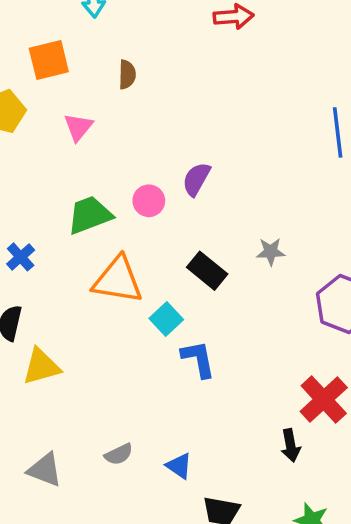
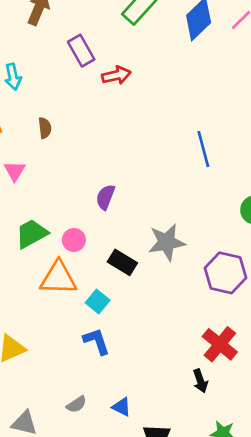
pink circle: (149, 201) -> (74, 240), moved
gray star: (271, 252) -> (167, 242), size x1.8
blue L-shape: (198, 359) -> (97, 341), moved

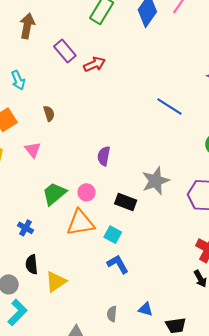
blue line: (203, 149) -> (169, 106), turned -32
gray semicircle: (76, 404) -> (112, 314), turned 140

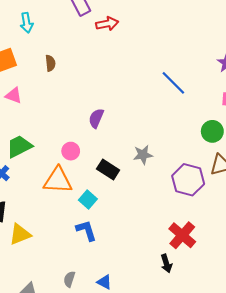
pink triangle: (33, 150) -> (14, 95), moved, turned -42
gray star: (156, 181) -> (143, 155), size x0.7
green trapezoid: (54, 194) -> (19, 146), moved

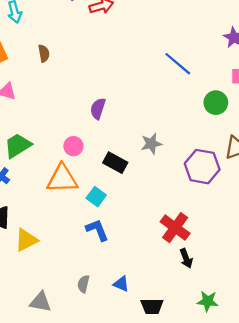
green circle: (212, 131) -> (216, 103), moved
red cross: (182, 235) -> (175, 228), moved

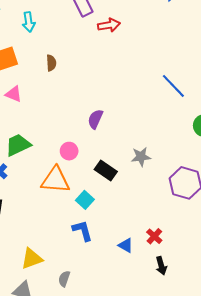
red cross: (175, 228) -> (154, 236), size x0.6
yellow triangle: (26, 240) -> (32, 259), moved
blue triangle: (121, 284) -> (126, 245), moved

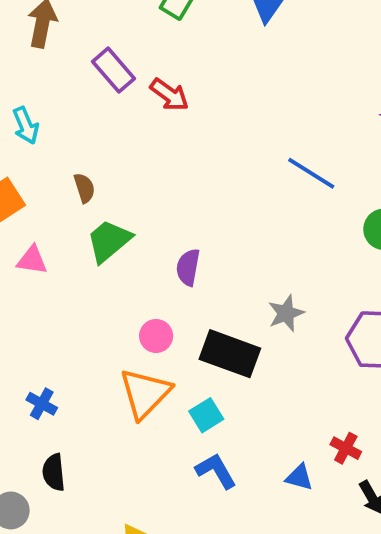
red arrow: (109, 25) -> (169, 95), turned 60
green trapezoid: (18, 145) -> (109, 241), moved
black rectangle: (106, 170) -> (230, 354), size x1.4
orange triangle: (55, 180) -> (145, 393), turned -36
cyan square: (85, 200) -> (206, 415), turned 30

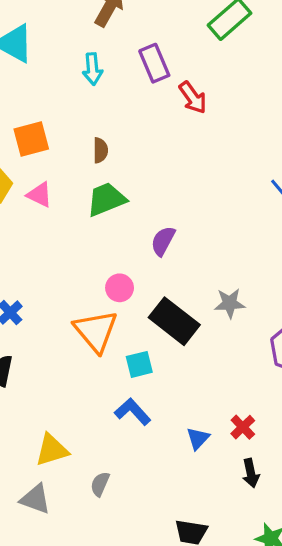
cyan arrow: (26, 126) -> (93, 69), moved
orange triangle: (145, 393) -> (96, 331), turned -42
blue L-shape: (216, 471) -> (133, 412), turned -30
blue triangle: (299, 477) -> (198, 438), turned 40

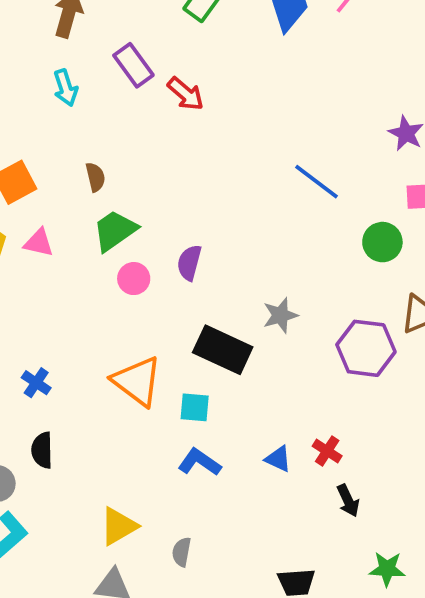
pink circle: (120, 288) -> (134, 279), moved
cyan square: (139, 364) -> (195, 407), turned 32
blue triangle: (198, 438) -> (278, 459), moved, turned -35

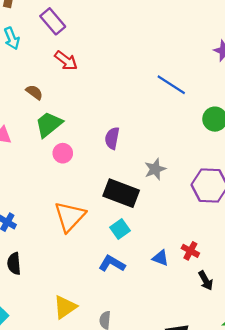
red arrow: (186, 94) -> (66, 61), moved
brown semicircle: (95, 177) -> (34, 92), turned -36
purple semicircle: (189, 263) -> (112, 138), moved
orange triangle: (137, 381) -> (70, 217), turned 40
cyan square: (195, 407) -> (120, 229), moved, turned -36

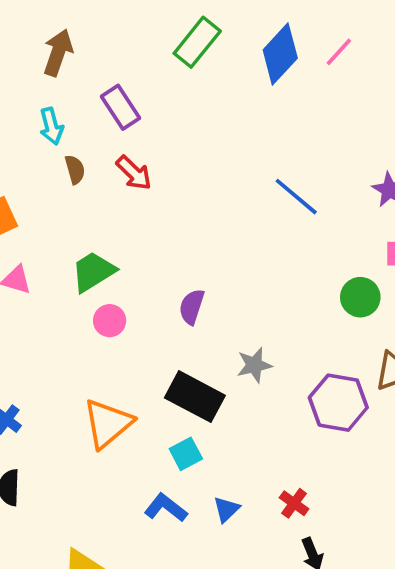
blue line: (171, 85) -> (296, 197), moved
brown semicircle: (34, 92) -> (75, 169), moved, turned 30
blue triangle: (160, 258) -> (226, 509), moved, turned 48

